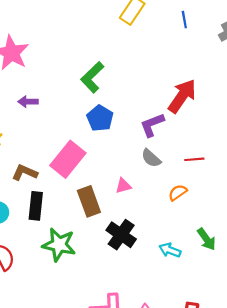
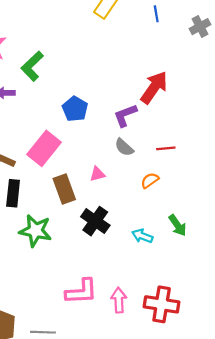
green L-shape: (92, 77) -> (32, 66), moved

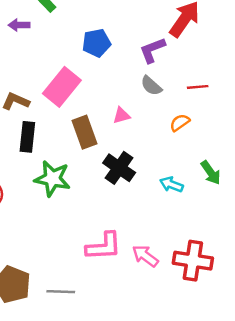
blue pentagon: (75, 109) -> (96, 43), turned 30
pink arrow: (119, 300) -> (145, 256), turned -50

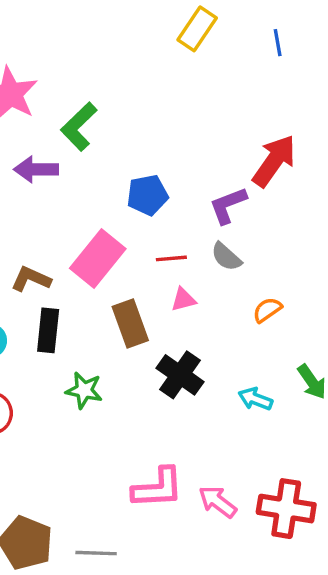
purple arrow: (19, 25) -> (36, 169), size x1.4
red line: (198, 87) -> (171, 258), moved
green star: (52, 179) -> (84, 390), size x0.7

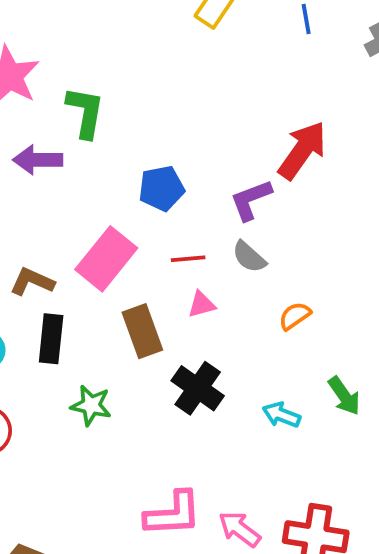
green L-shape: (79, 127) -> (85, 112), turned 144

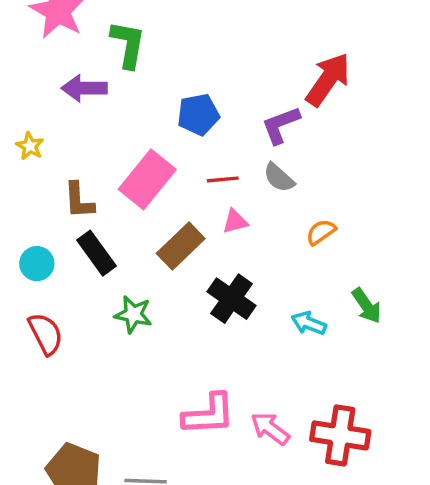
brown L-shape: (32, 282) -> (79, 200), turned -117
brown rectangle: (142, 331) -> (181, 246), turned 66
black rectangle: (51, 339) -> (96, 253), turned -42

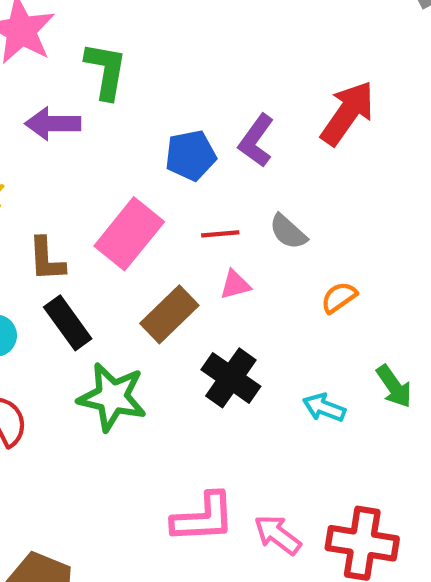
purple L-shape: (281, 125) -> (256, 141), moved, turned -33
green star: (133, 314) -> (112, 397), size x1.5

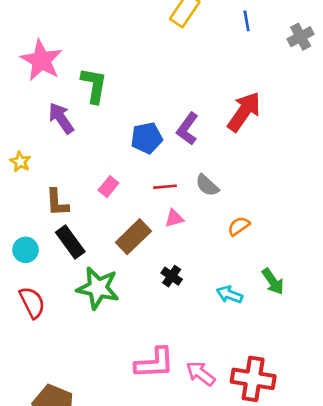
purple arrow: (53, 124) -> (61, 118), turned 56
pink rectangle: (129, 234) -> (108, 187), size x0.5
black cross: (231, 378) -> (172, 276), size x0.6

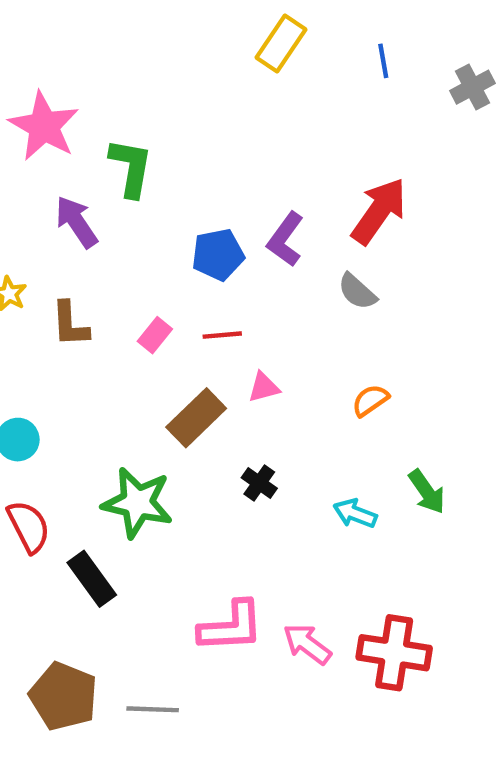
gray semicircle: (207, 185) -> (357, 292), moved
red line: (165, 187) -> (222, 335), moved
brown L-shape: (57, 202) -> (70, 324), moved
black rectangle: (70, 242) -> (92, 579), moved

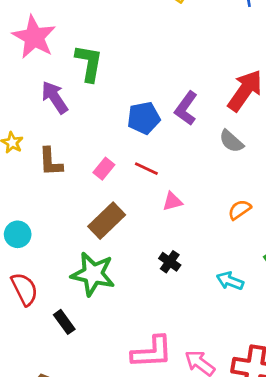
red line: (222, 335) -> (146, 169), turned 30
brown rectangle: (196, 418) -> (107, 221), moved
black rectangle: (92, 579) -> (64, 322), size x0.7

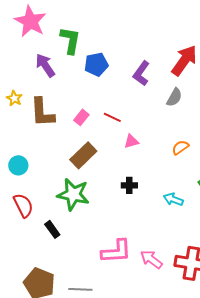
blue pentagon: (144, 118) -> (96, 64), moved
gray semicircle: (231, 141) -> (174, 97), turned -102
brown L-shape: (51, 162) -> (42, 112), size x1.4
black cross: (170, 262) -> (129, 185), turned -35

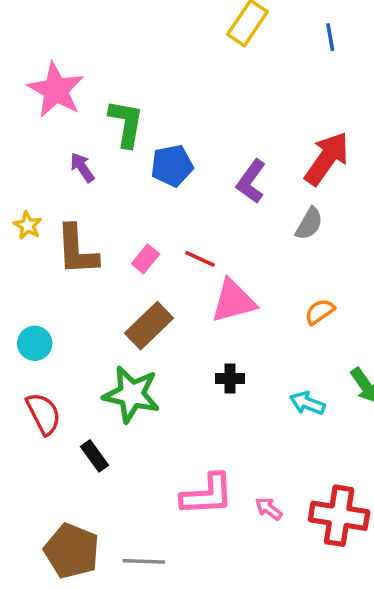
purple arrow: (45, 65) -> (82, 167), size x0.7
pink triangle: (131, 141) -> (234, 301), size x1.8
pink arrow: (151, 259) -> (269, 509), size x0.7

